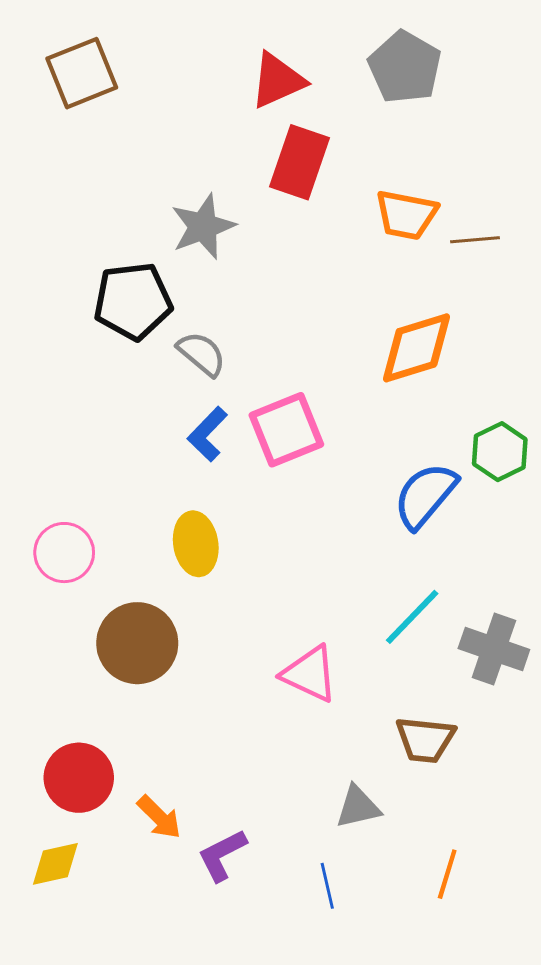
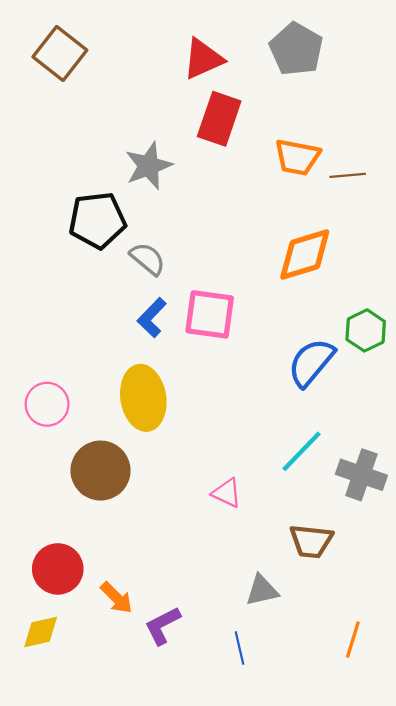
brown square: (82, 73) -> (60, 53), turned -30
pink square: (286, 430) -> (210, 314), turned 30
yellow ellipse: (196, 544) -> (143, 398), size x1.4
pink triangle: (310, 674) -> (227, 493), size x0.7
orange line: (447, 874) -> (353, 640), moved

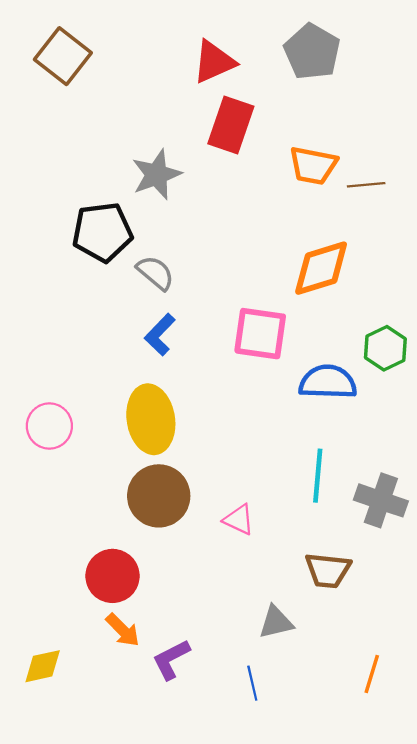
pink square: (210, 314) -> (260, 334), moved
blue semicircle: (311, 363) -> (328, 382), turned 52
cyan line: (302, 451) -> (318, 476), turned -39
brown circle: (101, 471) -> (159, 496), moved
red circle: (58, 569) -> (112, 576), moved

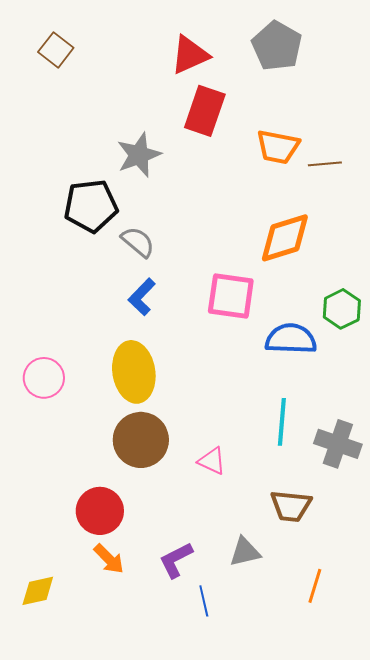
brown square: (63, 56) -> (56, 50), size x0.7
purple L-shape: (171, 659) -> (176, 560), moved
orange line: (372, 674) -> (315, 586), moved
blue line: (252, 683) -> (204, 601), moved

